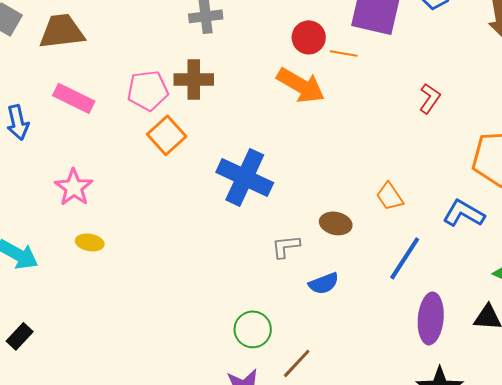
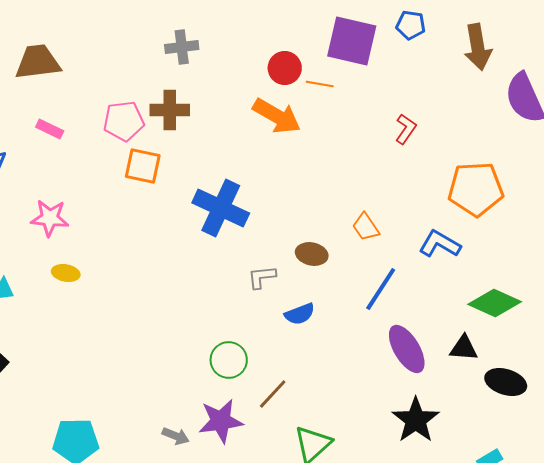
pink rectangle: (74, 98) -> (50, 129), size x0.7
orange square: (167, 135) -> (143, 166), turned -36
pink star: (74, 187) -> (50, 218), turned -30
purple ellipse: (431, 318) -> (407, 349), turned -36

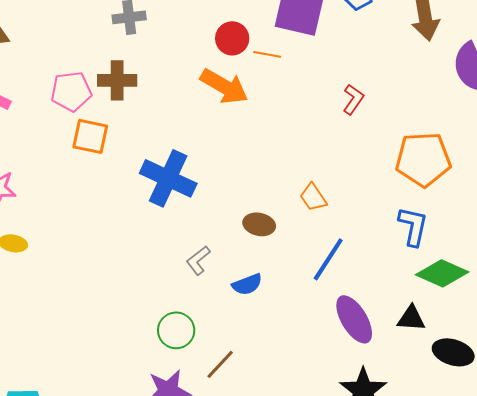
blue L-shape: (440, 244) -> (413, 226), moved, turned 72
gray L-shape: (262, 277) -> (198, 260), moved, turned -32

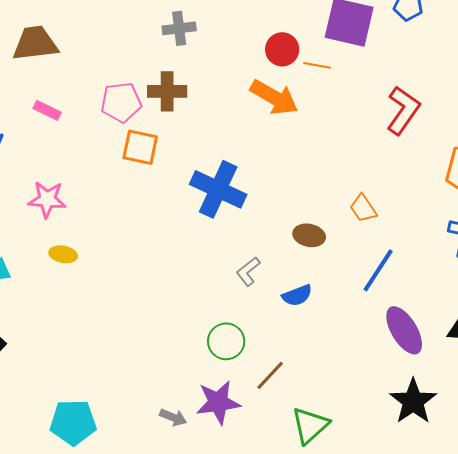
red L-shape: (353, 99) -> (403, 110), size x1.6

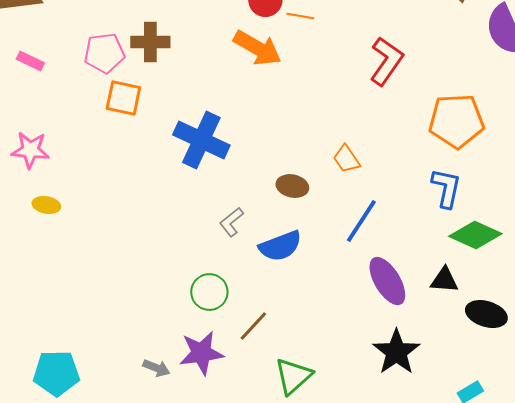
blue semicircle: (297, 295) -> (280, 246), size x1.4

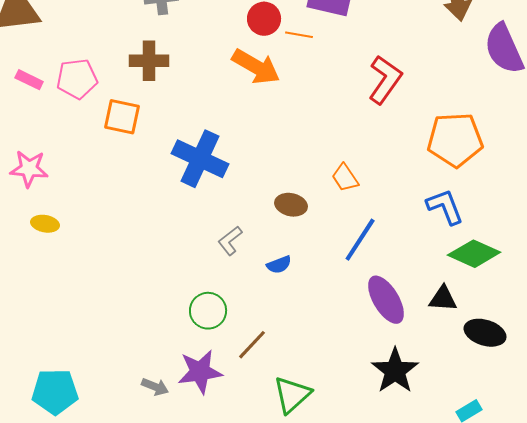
pink pentagon: (104, 53) -> (77, 79), moved
blue L-shape: (446, 188) -> (445, 207), turned -33
blue semicircle: (280, 246) -> (279, 265), size x0.6

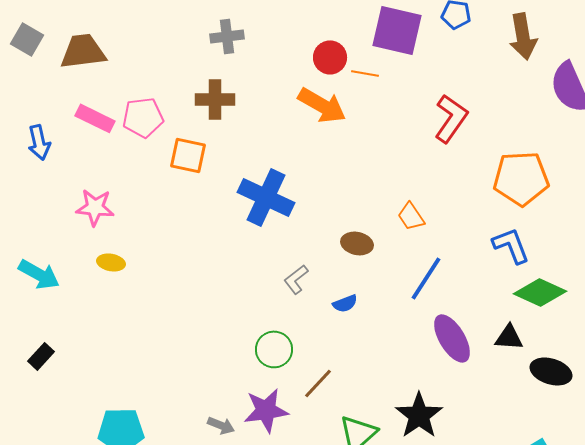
pink rectangle: (29, 80) -> (95, 118), size x1.4
black star: (395, 371) -> (419, 415), moved

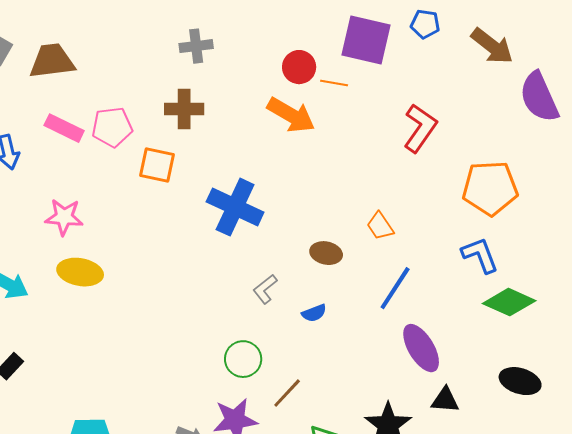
brown arrow: (523, 36) -> (492, 46), turned -42
yellow ellipse: (111, 262) -> (80, 272), size x1.6
black triangle: (509, 337) -> (445, 400), moved

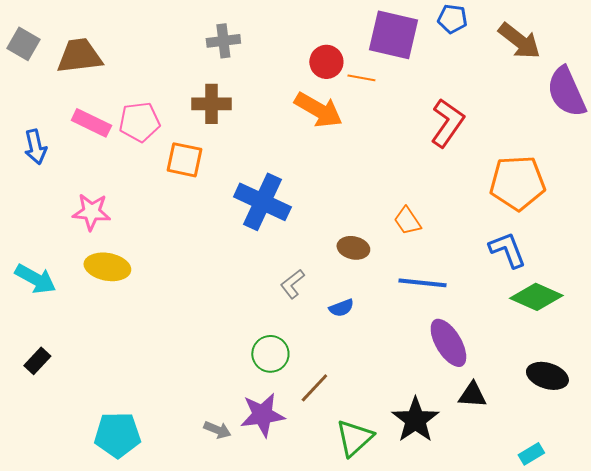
blue line: (395, 288) -> (422, 283), turned 63

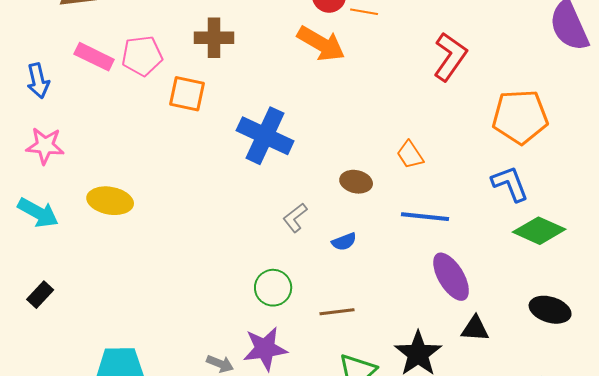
pink star: (91, 212) -> (45, 146), moved
brown line: (314, 388) -> (337, 312), moved, turned 40

